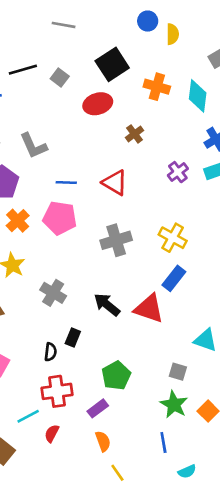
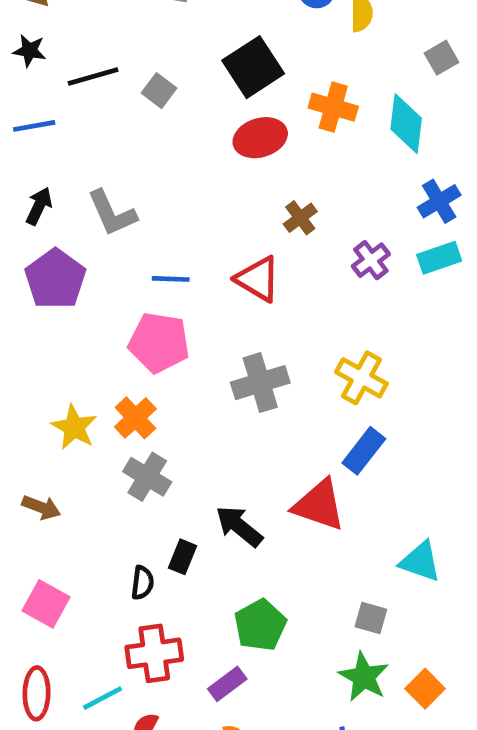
red ellipse: (98, 104) -> (260, 138), moved
brown cross: (135, 134) -> (300, 218), moved
orange cross: (18, 221) -> (135, 418), moved
black arrow: (107, 305) -> (239, 526), moved

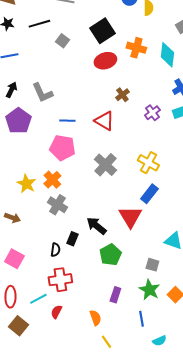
black line: (93, 76) -> (39, 24), moved
gray cross: (260, 383) -> (105, 165), turned -30
red triangle: (319, 505) -> (130, 217), turned 40
green pentagon: (260, 625) -> (110, 255), moved
purple rectangle: (227, 684) -> (115, 295), moved, turned -35

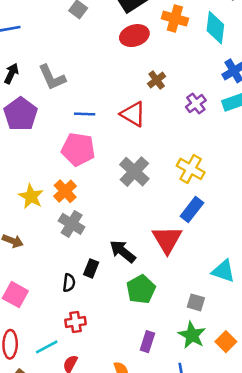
red cross: (60, 280) -> (76, 322), size x0.7

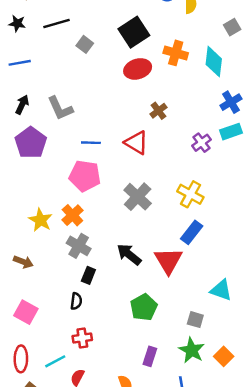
purple cross: (196, 104) -> (201, 143), moved
black arrow: (123, 251) -> (129, 254), moved
black rectangle: (91, 268) -> (88, 275), moved

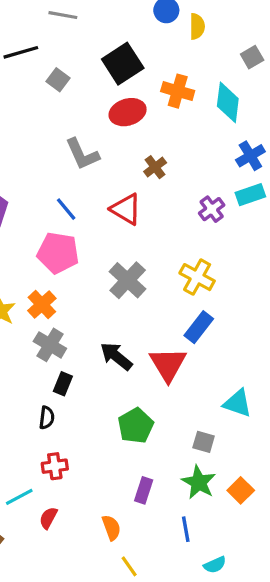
gray L-shape: (60, 108) -> (82, 154), moved
blue line: (91, 143) -> (66, 209), turned 48

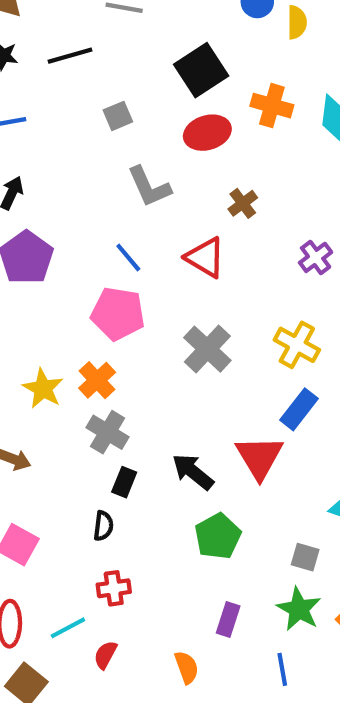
gray square: (58, 80) -> (118, 116), moved, turned 30
black arrow: (116, 356) -> (193, 472), moved

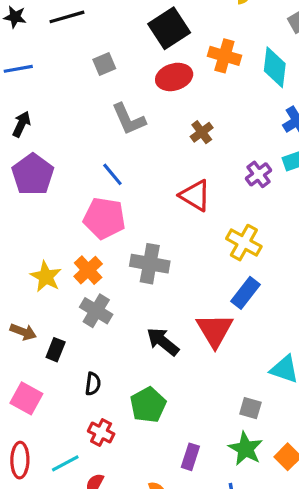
red triangle: (205, 257) -> (195, 195), moved
gray cross: (207, 349) -> (150, 264), moved, turned -33
black rectangle: (124, 482) -> (56, 350), moved
green pentagon: (218, 536) -> (148, 405), moved
red cross: (114, 588) -> (101, 432), turned 35

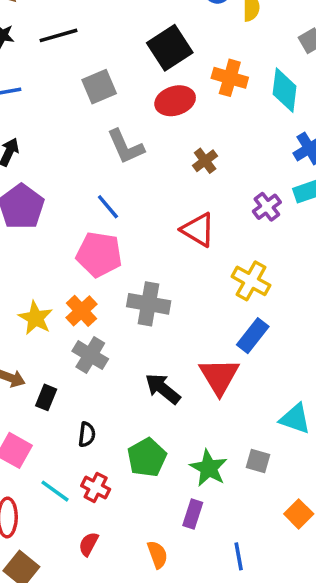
gray square: (104, 64) -> (99, 87), size x1.4
green star: (246, 449) -> (209, 468), moved
cyan line: (65, 463) -> (55, 491), moved, turned 64

